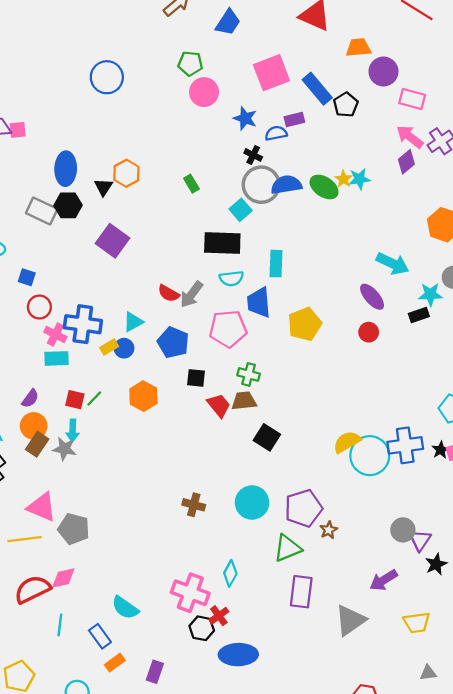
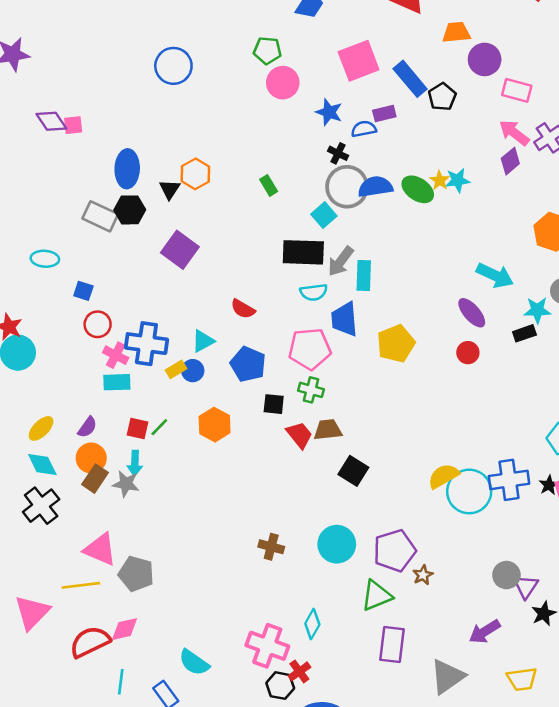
gray arrow: (191, 294) -> (341, 261), moved
green cross: (249, 374) -> (311, 390), moved

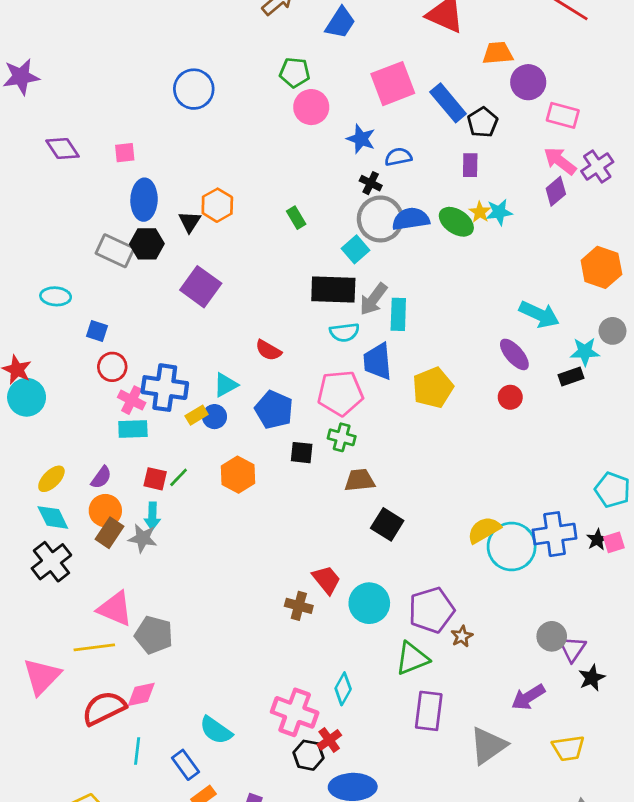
purple rectangle: (384, 113) -> (470, 165), moved, turned -75
pink square: (73, 125) -> (125, 153), moved
red trapezoid: (299, 435) -> (326, 580), moved

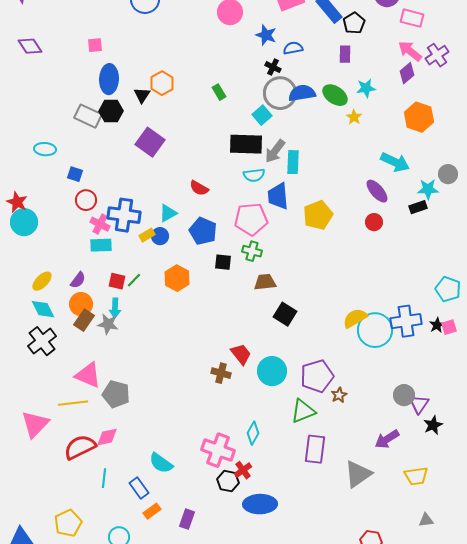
purple diamond: (62, 149) -> (30, 46), moved
yellow star: (480, 212) -> (354, 117), moved
orange hexagon: (601, 267) -> (419, 117), moved

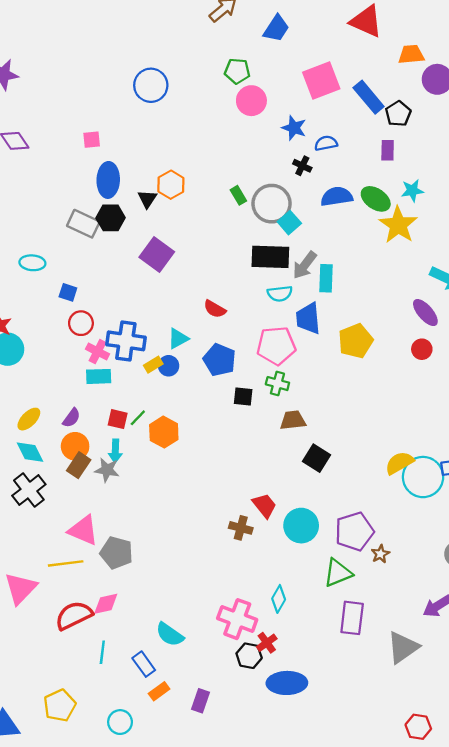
gray circle: (280, 93) -> (272, 204), moved
yellow star: (354, 117) -> (398, 225), size x2.0
orange hexagon: (177, 278) -> (164, 432), moved

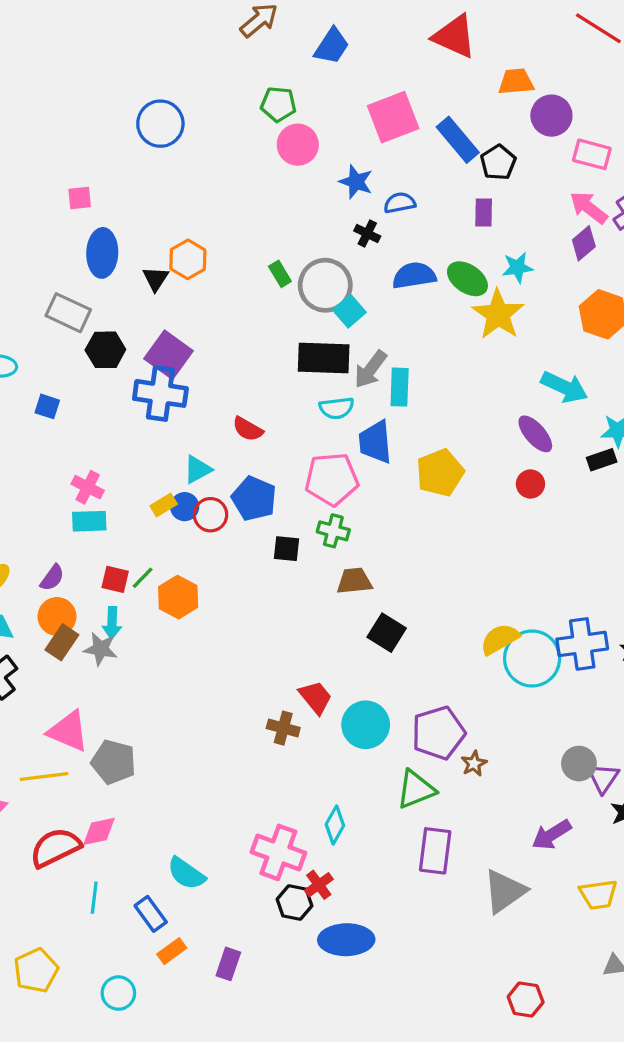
black hexagon: (111, 218) -> (105, 350), moved
red circle: (81, 323) -> (210, 515), moved
blue cross: (126, 341) -> (160, 393), moved

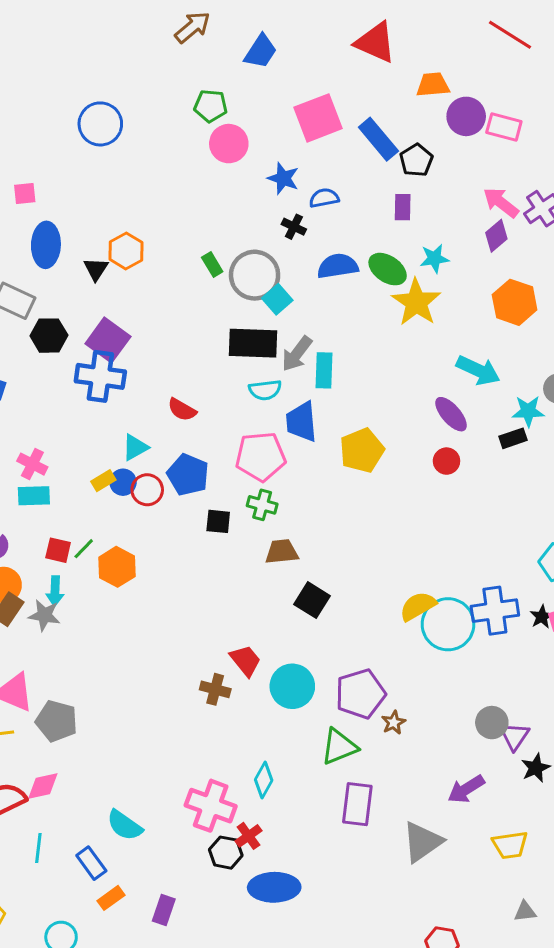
pink rectangle: (592, 154) -> (504, 127), moved

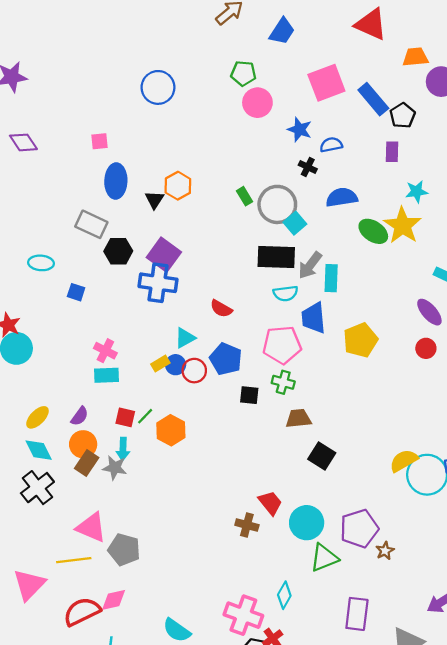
green ellipse: (388, 269) -> (373, 231), moved
green triangle: (339, 747) -> (324, 558), moved

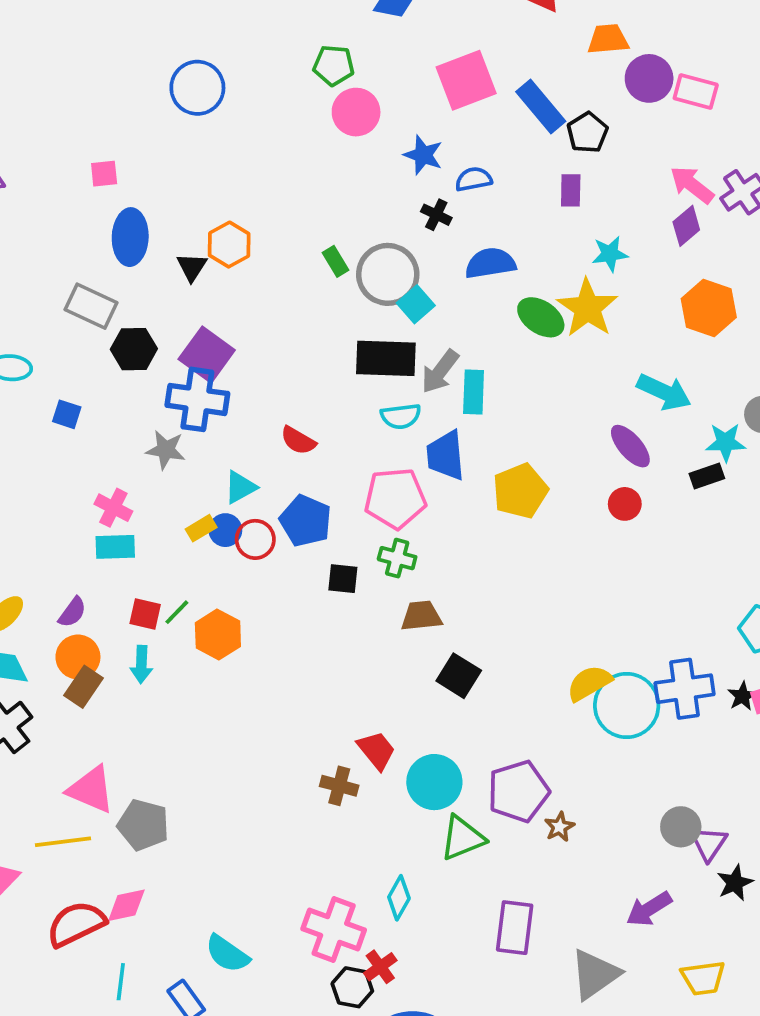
gray star: (115, 468) -> (166, 450), moved

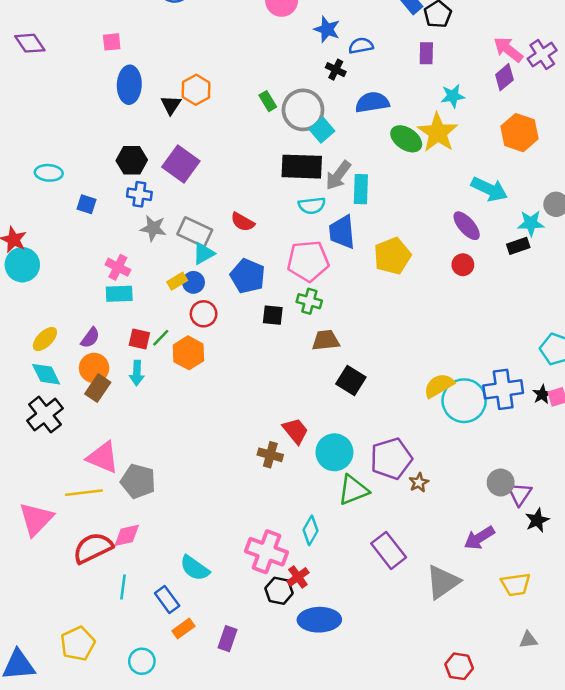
gray rectangle: (91, 306) -> (195, 232), moved
blue cross: (197, 399) -> (139, 194), moved, size x0.6
red circle: (255, 539) -> (204, 314), moved
purple rectangle: (515, 928) -> (389, 550), turned -45

